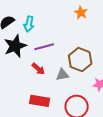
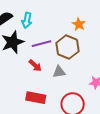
orange star: (81, 13) -> (79, 24), moved
brown hexagon: (80, 60) -> (67, 47), moved

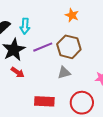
orange star: (79, 24) -> (72, 15), moved
red arrow: (35, 66) -> (18, 72), moved

